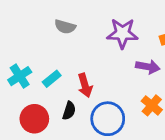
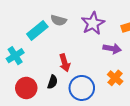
gray semicircle: (65, 27) -> (59, 20), moved
purple star: (122, 33) -> (93, 23), turned -30
cyan rectangle: (52, 79) -> (37, 30), moved, size x1.5

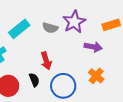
gray semicircle: (59, 20) -> (50, 28), moved
black semicircle: (53, 82) -> (34, 80), turned -40

